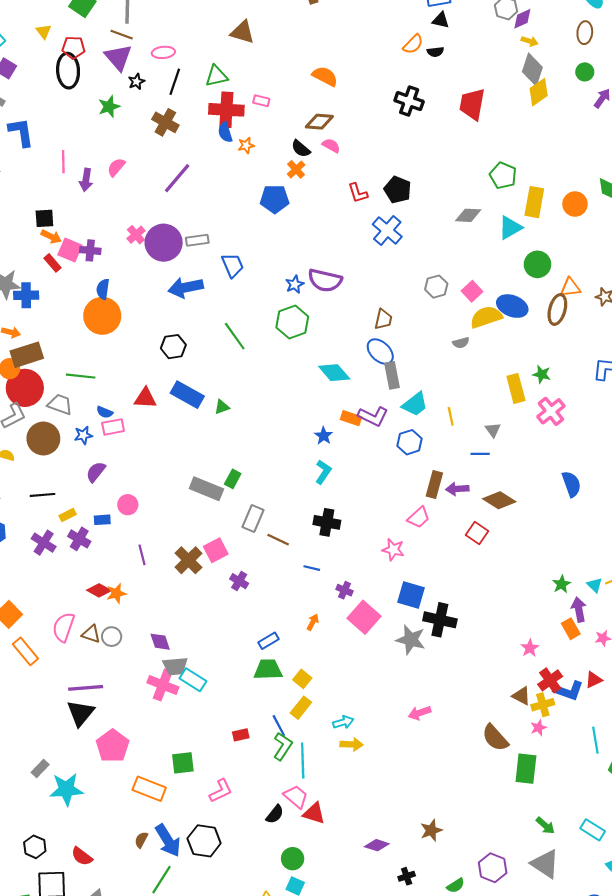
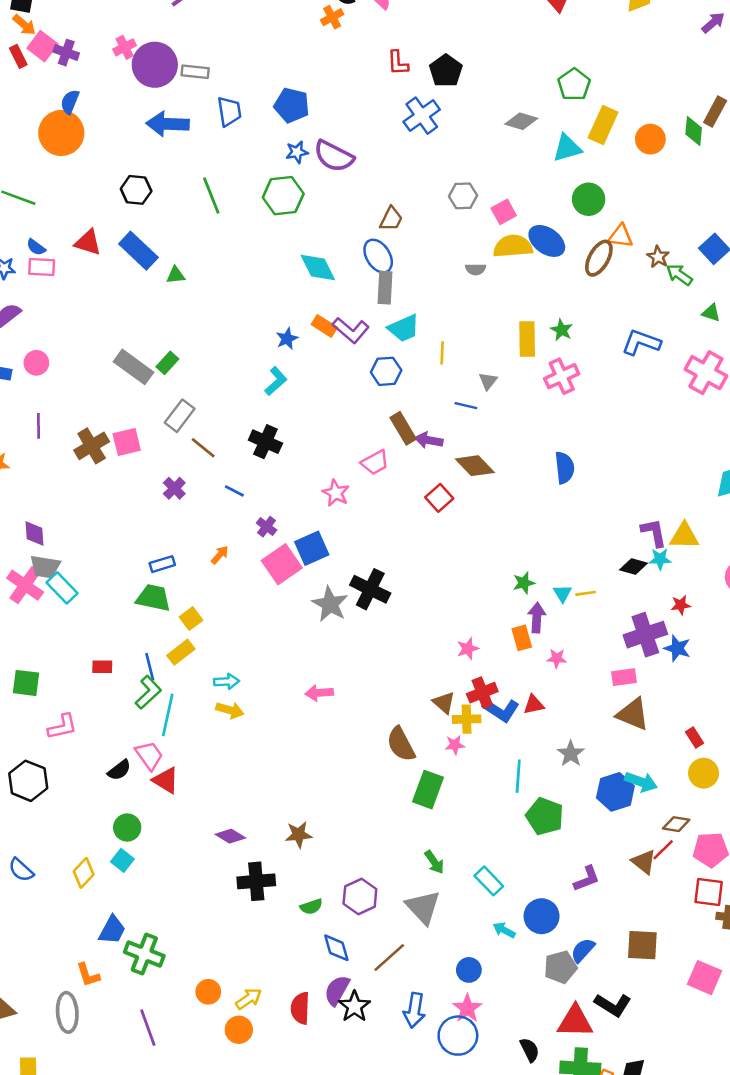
blue pentagon: (275, 199) -> (292, 105), moved
brown rectangle: (434, 485) -> (403, 428), turned -60
purple cross: (239, 581) -> (174, 488), moved
blue square: (411, 595) -> (312, 548), moved, turned 36
black cross: (407, 876) -> (256, 881), size x1.8

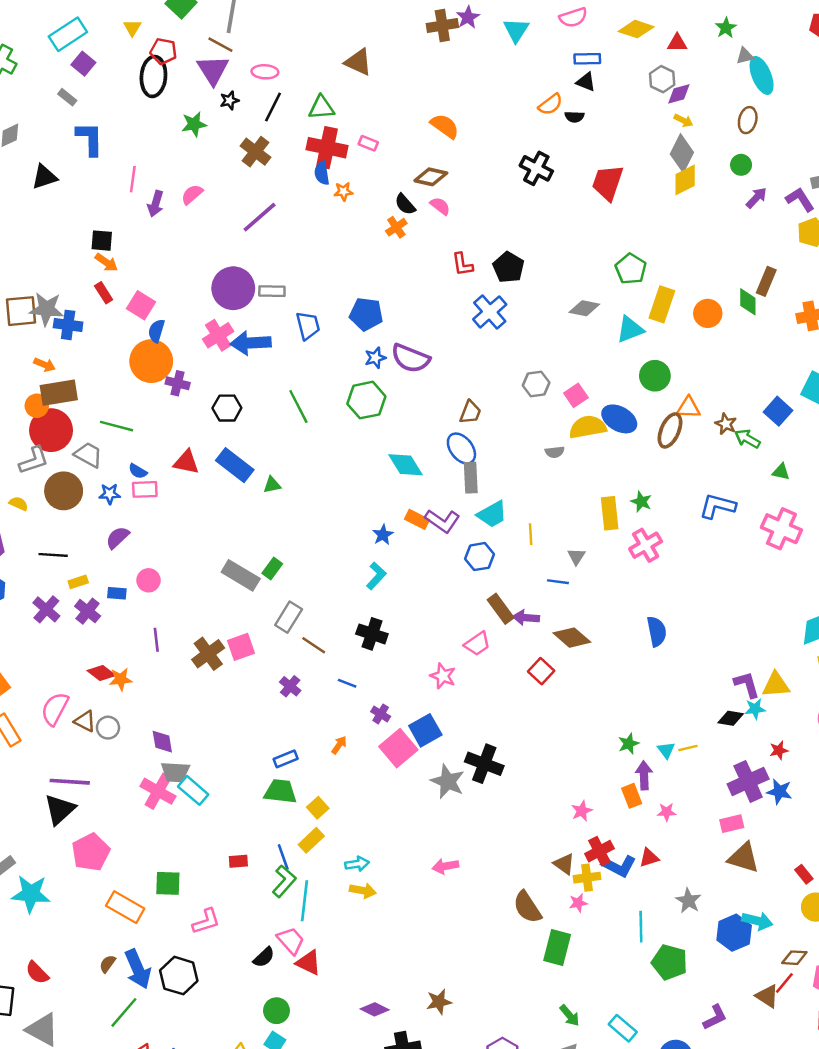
pink square: (42, 46) -> (141, 305), moved
pink cross: (125, 47) -> (218, 335), moved, size x1.4
purple cross: (66, 53) -> (178, 383), moved

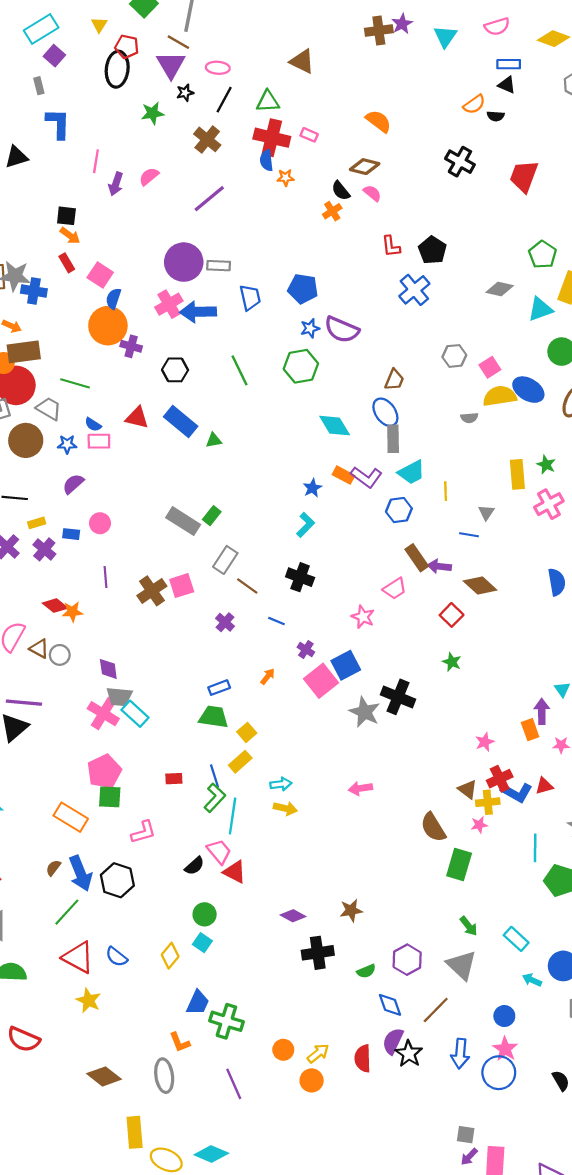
gray rectangle: (67, 97) -> (39, 86), turned 35
green star: (629, 744) -> (452, 662), moved, turned -30
pink pentagon: (91, 852) -> (104, 772), moved

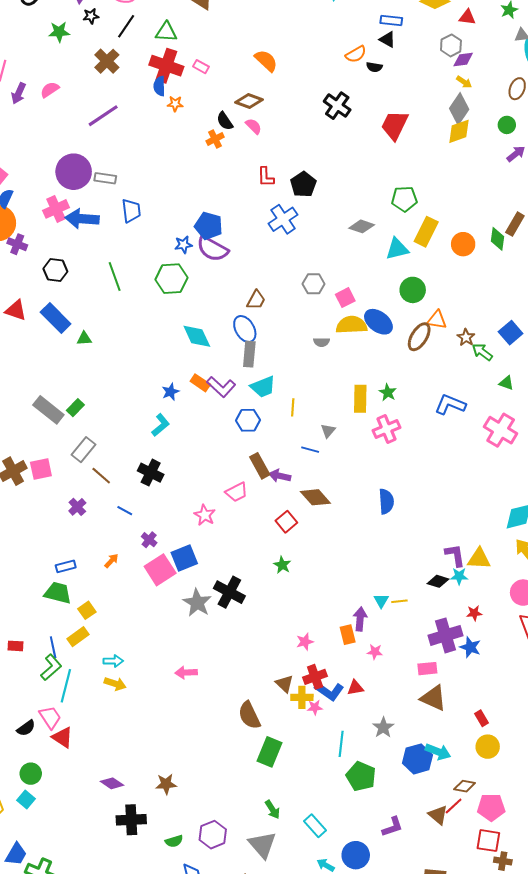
green pentagon: (543, 255) -> (404, 199), turned 30
blue pentagon: (303, 289) -> (209, 226), moved
pink star: (479, 825) -> (315, 707), moved

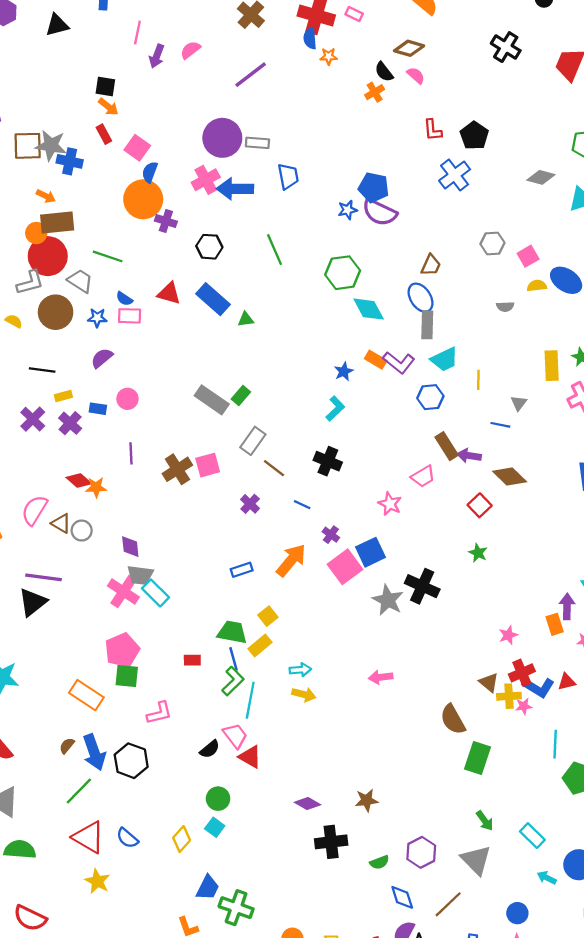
green hexagon: (171, 279) -> (343, 273), moved
yellow semicircle: (351, 325) -> (537, 286), size x0.6
orange arrow: (111, 561) -> (291, 560), size x2.0
green trapezoid: (58, 593) -> (232, 632), moved

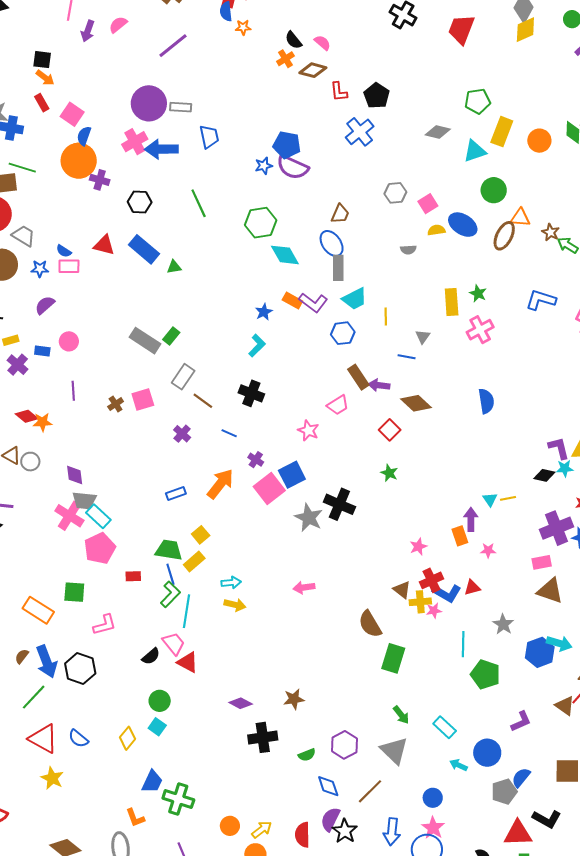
brown diamond: (409, 48) -> (313, 70), moved
green line: (108, 256) -> (22, 168), moved
brown cross: (177, 469) -> (116, 404), size x0.6
pink pentagon: (122, 650) -> (100, 548), moved

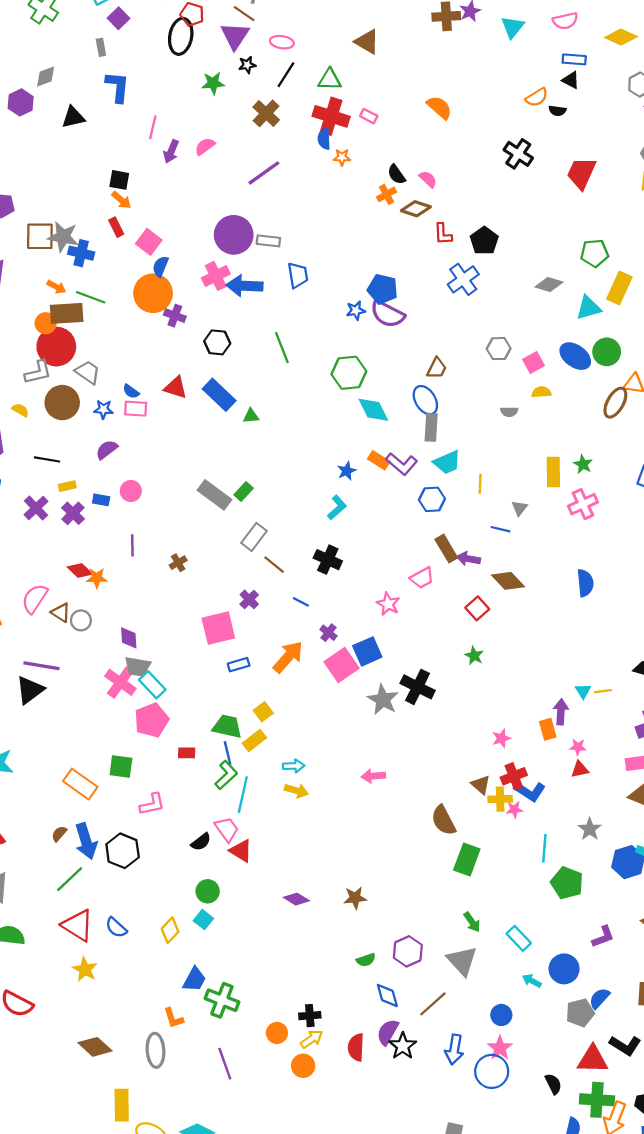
blue ellipse: (463, 225) -> (575, 356), moved
pink square: (143, 399) -> (218, 628), moved, size x1.4
red triangle: (472, 588) -> (580, 769), moved
black cross: (263, 737) -> (310, 1016), moved, size x0.7

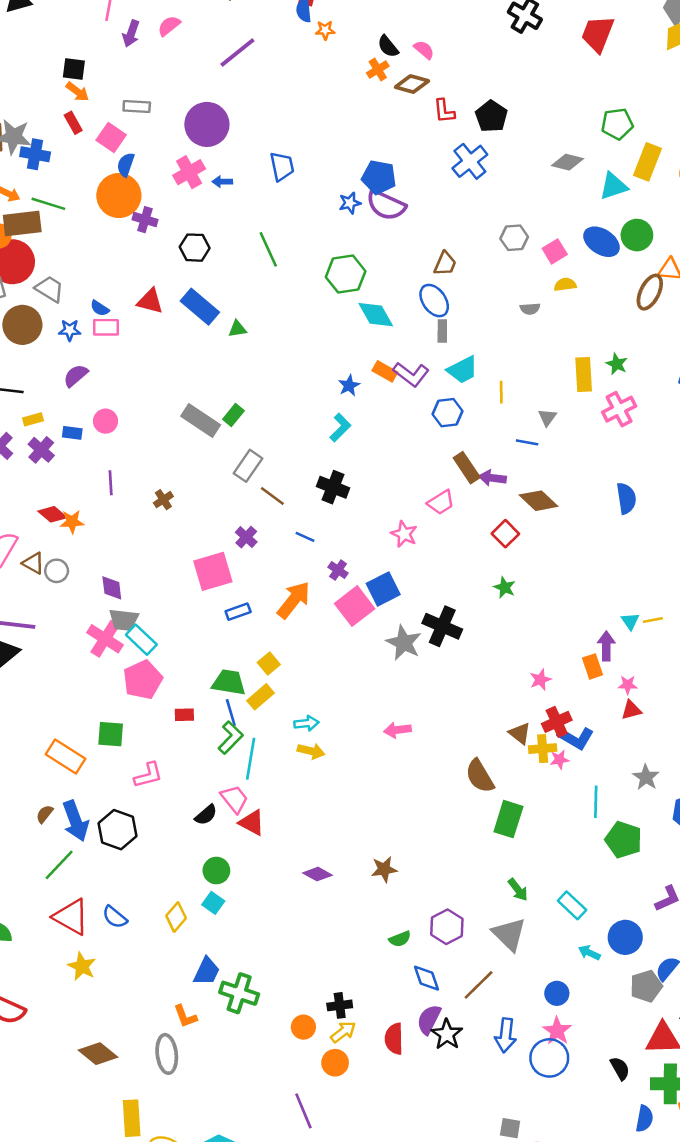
gray rectangle: (268, 241) -> (137, 106), moved
blue arrow: (245, 286) -> (222, 182), size x0.5
gray rectangle: (431, 427) -> (442, 331), size x0.7
purple line: (225, 1064) -> (303, 1111), moved

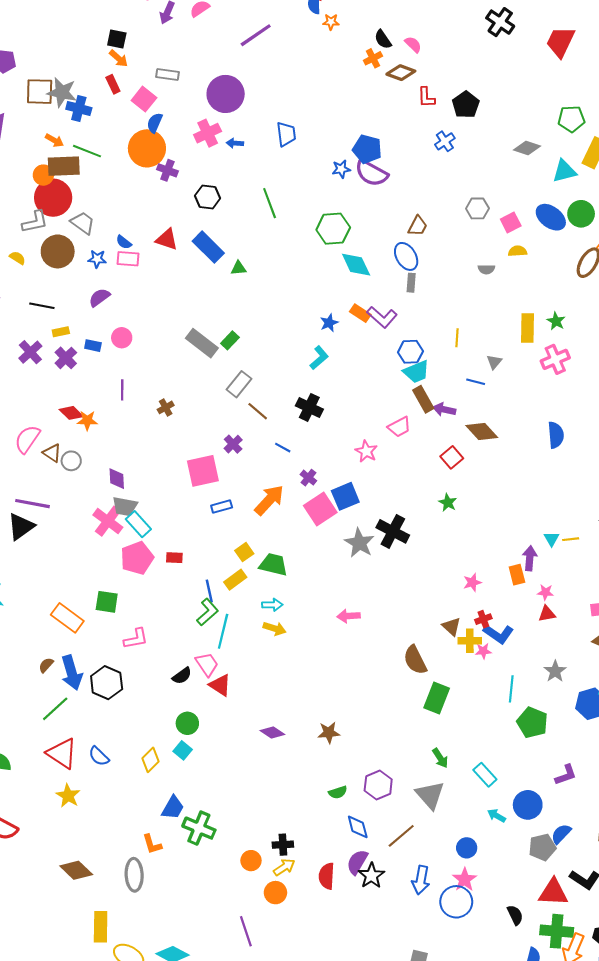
blue cross: (470, 161) -> (445, 141), size x0.7
cyan trapezoid: (463, 370) -> (416, 372), moved
green trapezoid: (229, 682) -> (273, 564), moved
red rectangle: (184, 715) -> (174, 558), moved
red cross: (557, 722) -> (483, 619), size x0.7

